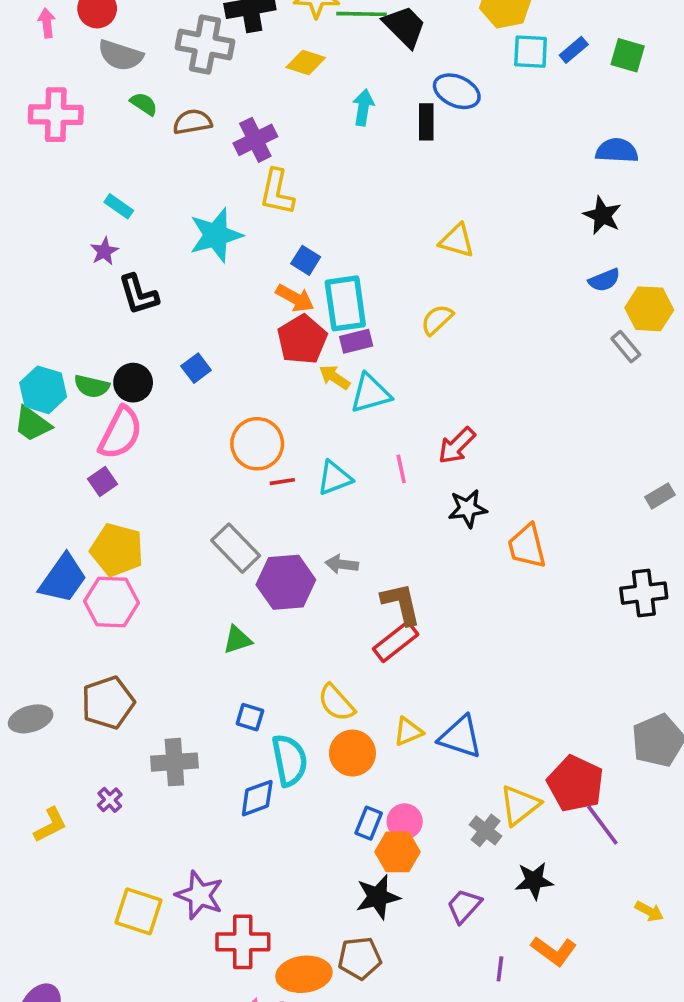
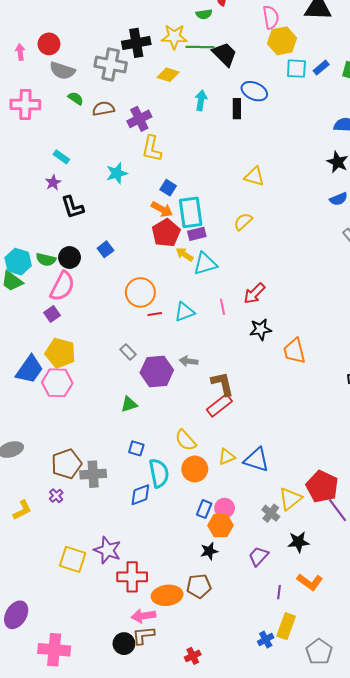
cyan star: (216, 235) -> (117, 173), size x0.7
gray rectangle: (236, 548) -> (128, 352), size x0.6
brown pentagon: (108, 703) -> (66, 464), moved
black star: (378, 897) -> (209, 551), size x0.7

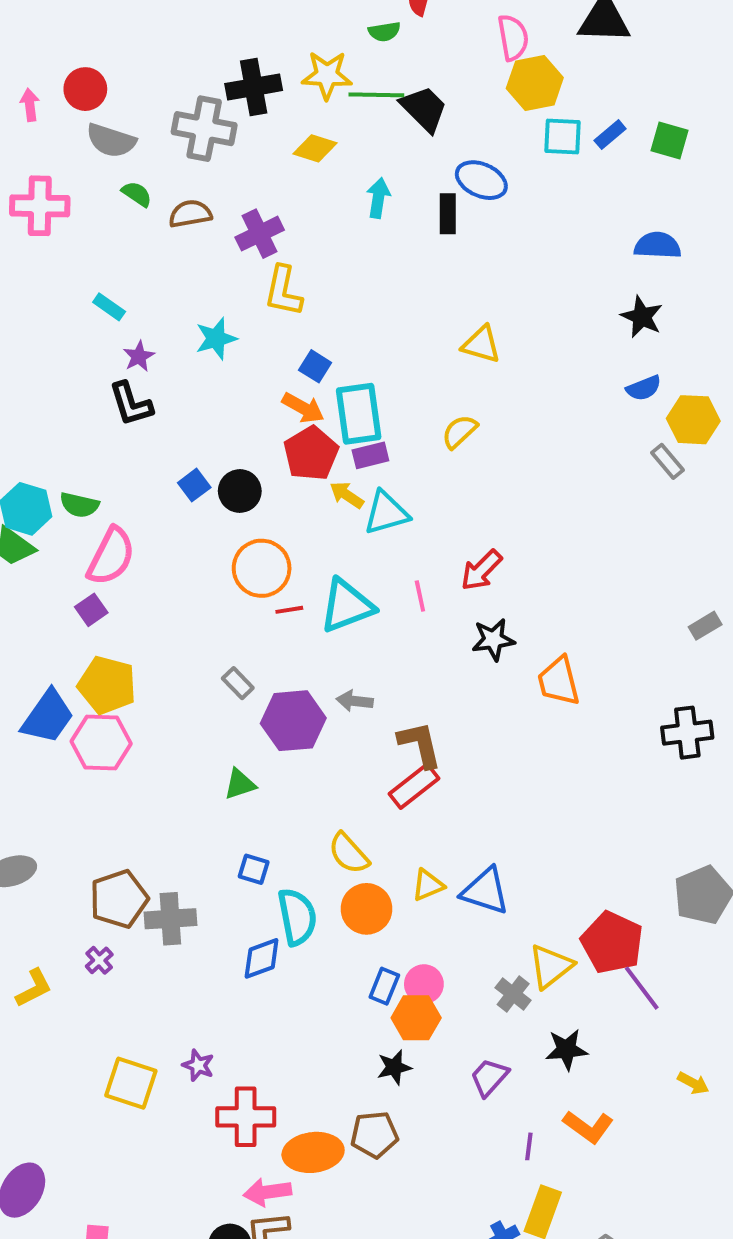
purple star: (53, 183) -> (139, 356), moved
black circle: (70, 258) -> (240, 491), moved
cyan triangle: (185, 312) -> (347, 606), size x1.4
purple star: (108, 550) -> (198, 1065), size x0.6

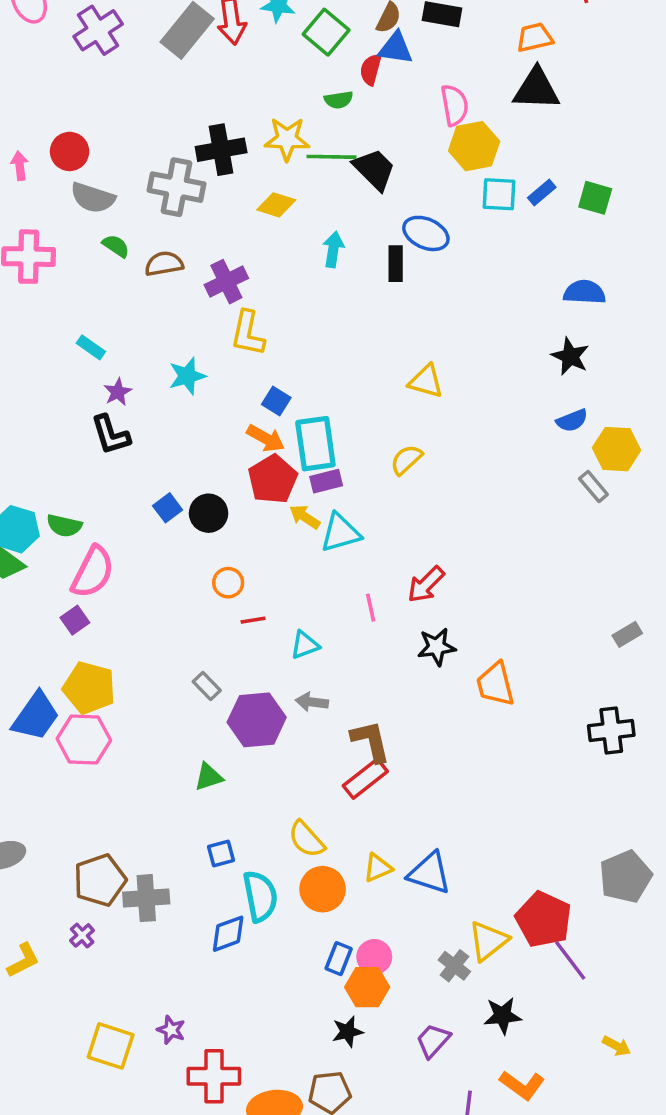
orange circle: (262, 568) -> (228, 583), size x0.6
cyan triangle: (347, 606) -> (305, 645), moved, size x0.6
blue square: (254, 869) -> (221, 853), turned -32

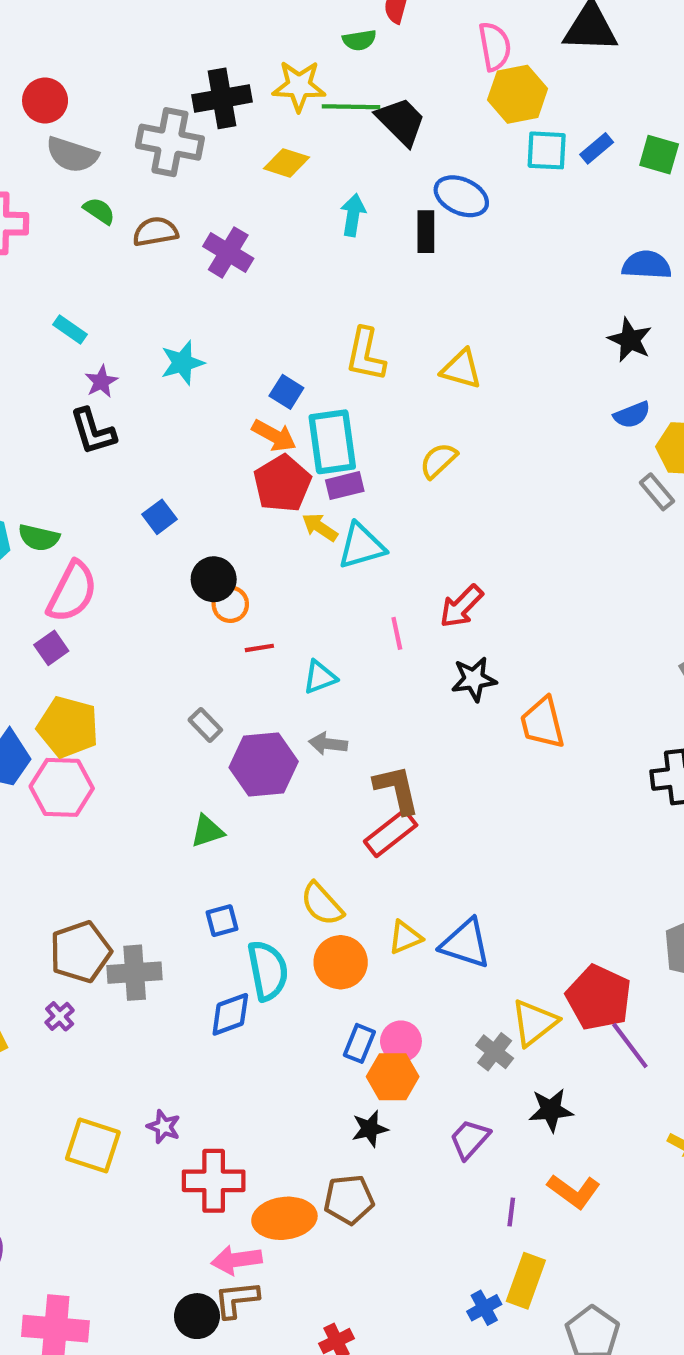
purple cross: (226, 282) -> (228, 252), turned -33
yellow L-shape: (248, 333) -> (366, 354), moved
black circle: (209, 513) -> (214, 579), moved

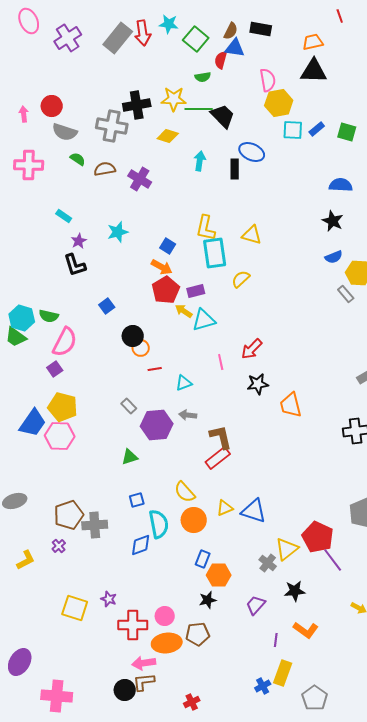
cyan rectangle: (332, 442) -> (215, 253), moved
pink circle: (401, 1041) -> (165, 616), moved

